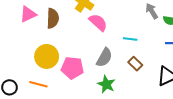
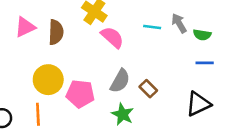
cyan line: (130, 39) -> (152, 27), moved
brown rectangle: (135, 64) -> (148, 89), moved
orange line: (38, 84) -> (38, 114), turned 72

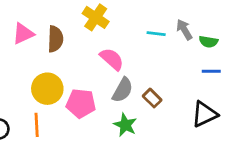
pink semicircle: (112, 37) -> (112, 59), moved

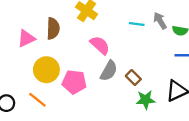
pink triangle: (23, 34) -> (26, 39), moved
orange line: (37, 125) -> (37, 100), turned -48
green star: (125, 125) -> (146, 100), moved, turned -30

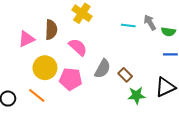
pink semicircle: (100, 45) -> (78, 47), moved

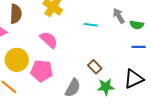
cyan line: (128, 26) -> (91, 25), moved
brown semicircle: (51, 30) -> (16, 14), moved
gray semicircle: (103, 69) -> (73, 88), moved

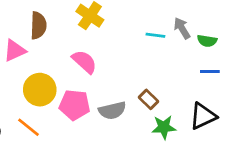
cyan line: (91, 25) -> (155, 35), moved
gray semicircle: (73, 88) -> (112, 111), moved, turned 48

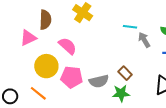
gray arrow: (182, 28) -> (144, 40), moved
pink semicircle: (84, 62) -> (68, 46), moved
green star: (164, 127) -> (121, 93), moved

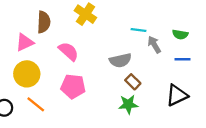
yellow circle: (46, 66) -> (27, 74), moved
gray semicircle: (99, 81) -> (120, 60), moved

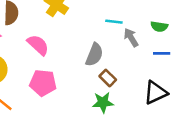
gray semicircle: (120, 60) -> (94, 55), turned -55

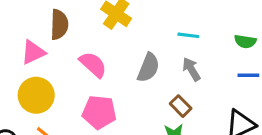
gray arrow: (131, 38) -> (191, 69), moved
gray semicircle: (94, 55) -> (148, 68), moved

